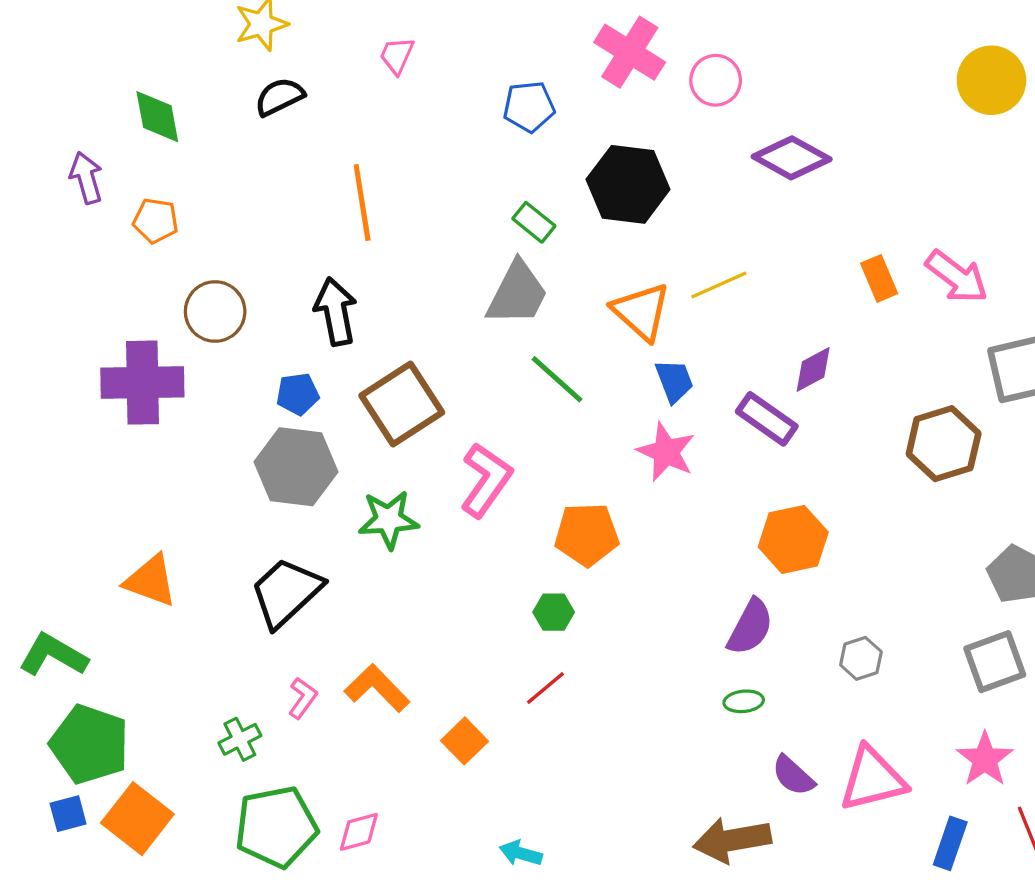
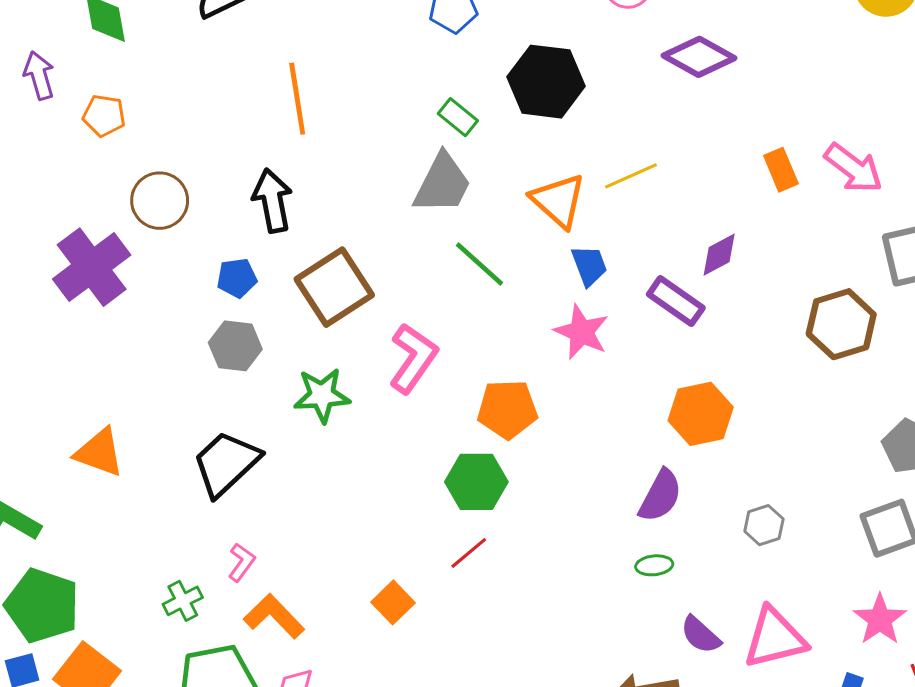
purple cross: (142, 383) -> (92, 267), turned -36
gray hexagon: (296, 467) -> (235, 346), size x0.7
green hexagon: (554, 612) -> (476, 482), size x1.6
orange L-shape: (377, 688) -> (274, 616), moved

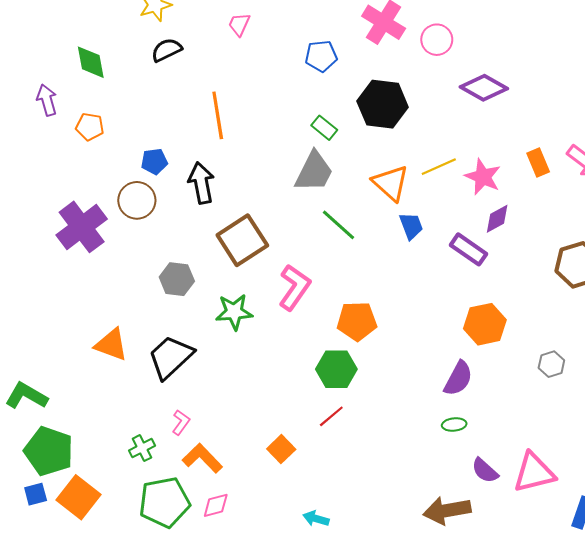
brown circle: (160, 201) -> (137, 200), moved
blue pentagon: (237, 278) -> (154, 161), moved
pink star: (582, 332) -> (483, 177), moved
orange triangle: (99, 453) -> (111, 345), moved
gray hexagon: (764, 525) -> (551, 364), moved

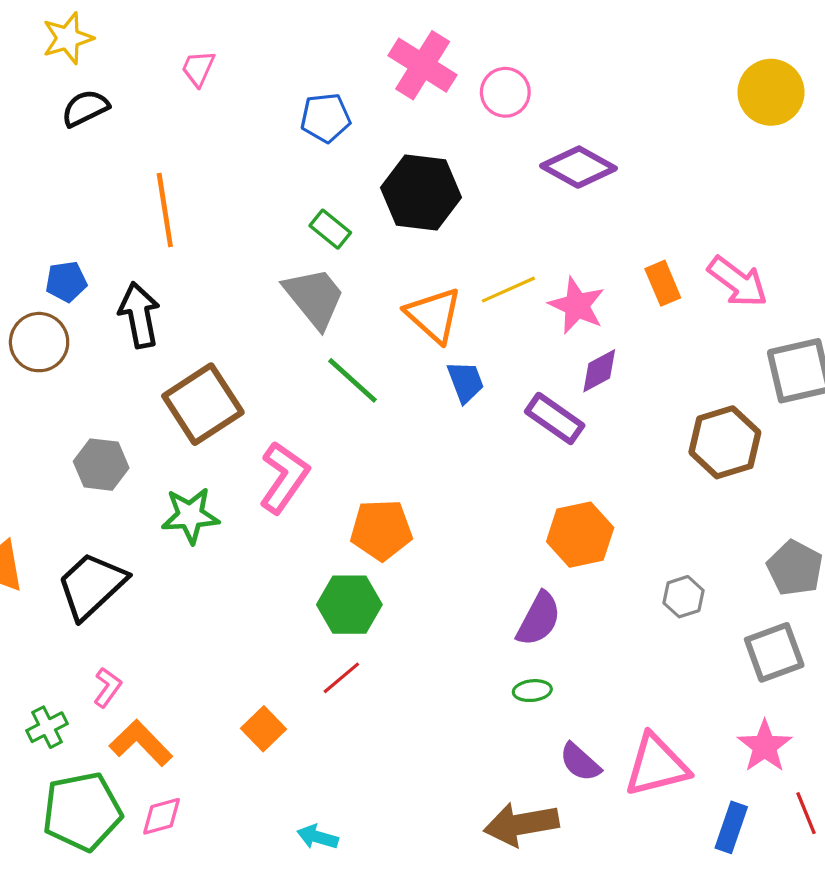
gray trapezoid: (314, 172) -> (314, 298), turned -66

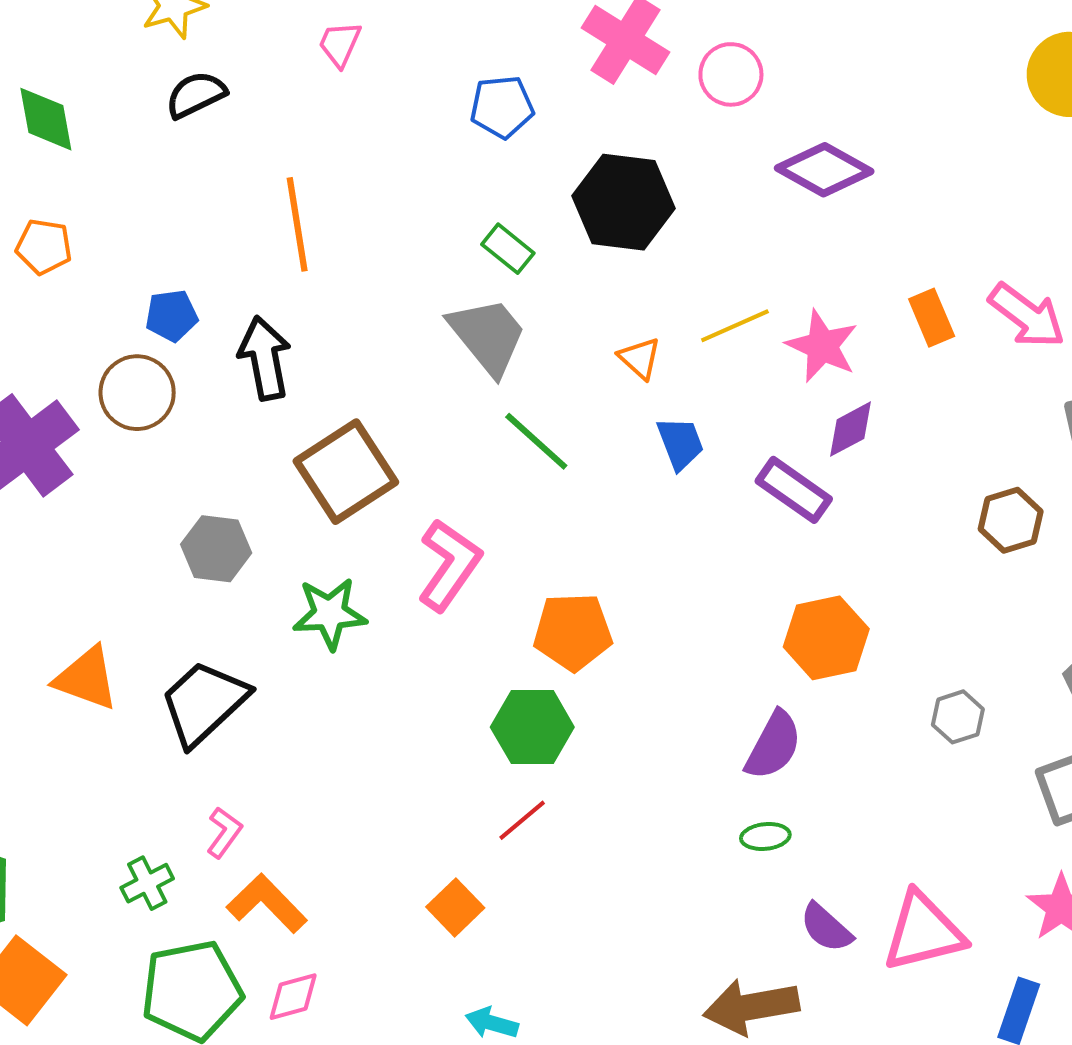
orange triangle: (434, 315) -> (640, 358), size x0.6
brown hexagon: (725, 442) -> (1011, 520), size x0.7
orange square: (263, 729) -> (455, 907), moved

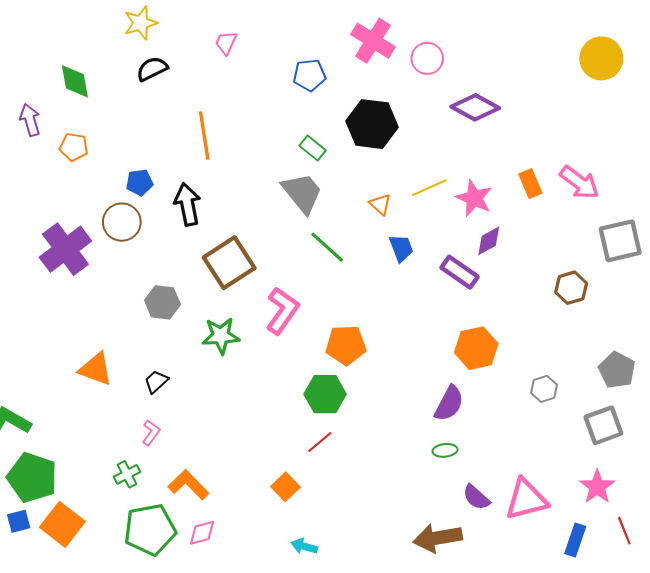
black trapezoid: (204, 703) -> (156, 382), size x0.5
pink L-shape: (224, 832) -> (151, 433), moved

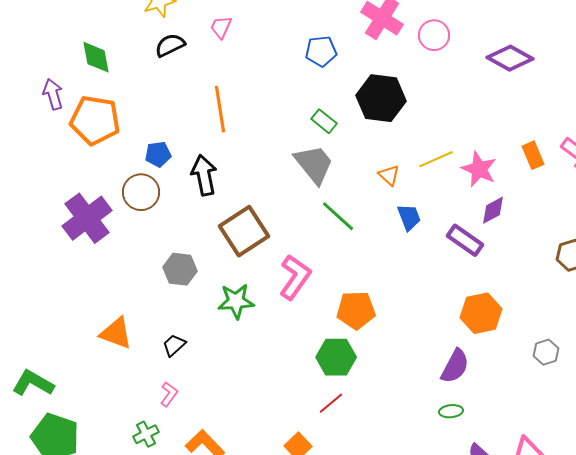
pink trapezoid: (226, 43) -> (221, 27), moved
purple diamond: (475, 107) -> (510, 58), moved
orange pentagon: (74, 147) -> (95, 120), size x1.8

